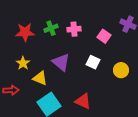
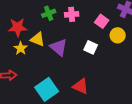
red star: (25, 32) -> (18, 27), moved
yellow circle: (121, 70) -> (118, 35), moved
yellow triangle: (40, 78) -> (38, 39), moved

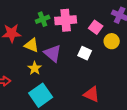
pink cross: (72, 14) -> (66, 20), size x1.5
yellow star: (21, 48) -> (35, 68), moved
red triangle: (81, 86) -> (92, 94), moved

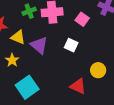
yellow circle: (112, 41) -> (98, 70), moved
yellow star: (35, 68) -> (12, 60), moved

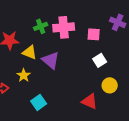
pink square: (82, 19) -> (94, 34), turned -32
white square: (71, 45) -> (100, 60), moved, turned 32
cyan square: (27, 87) -> (39, 102), size x0.7

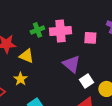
purple triangle: (51, 60) -> (71, 64), moved
white square: (100, 60) -> (86, 81), moved

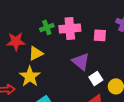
yellow triangle: (26, 56) -> (36, 53), turned -49
yellow star: (20, 79) -> (30, 76), size x1.5

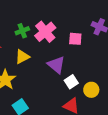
pink cross: (70, 28) -> (45, 32), turned -35
yellow triangle: (36, 53) -> (22, 57), moved

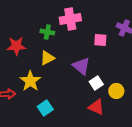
green cross: (22, 31) -> (47, 32), turned 32
pink cross: (45, 32) -> (70, 19), moved, turned 30

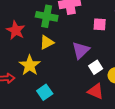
green cross: (47, 32) -> (47, 16), size x1.5
red star: (16, 46) -> (16, 30), turned 30
purple triangle: (81, 66) -> (81, 50), turned 36

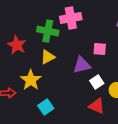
pink square: (100, 24) -> (100, 49), moved
purple triangle: (81, 50) -> (82, 65), turned 30

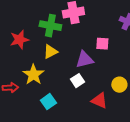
red star: (17, 45) -> (19, 40), turned 30
white square: (97, 82) -> (77, 81), moved

